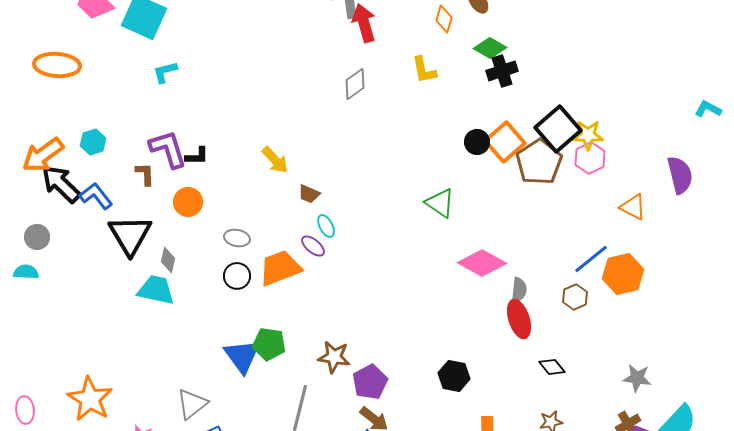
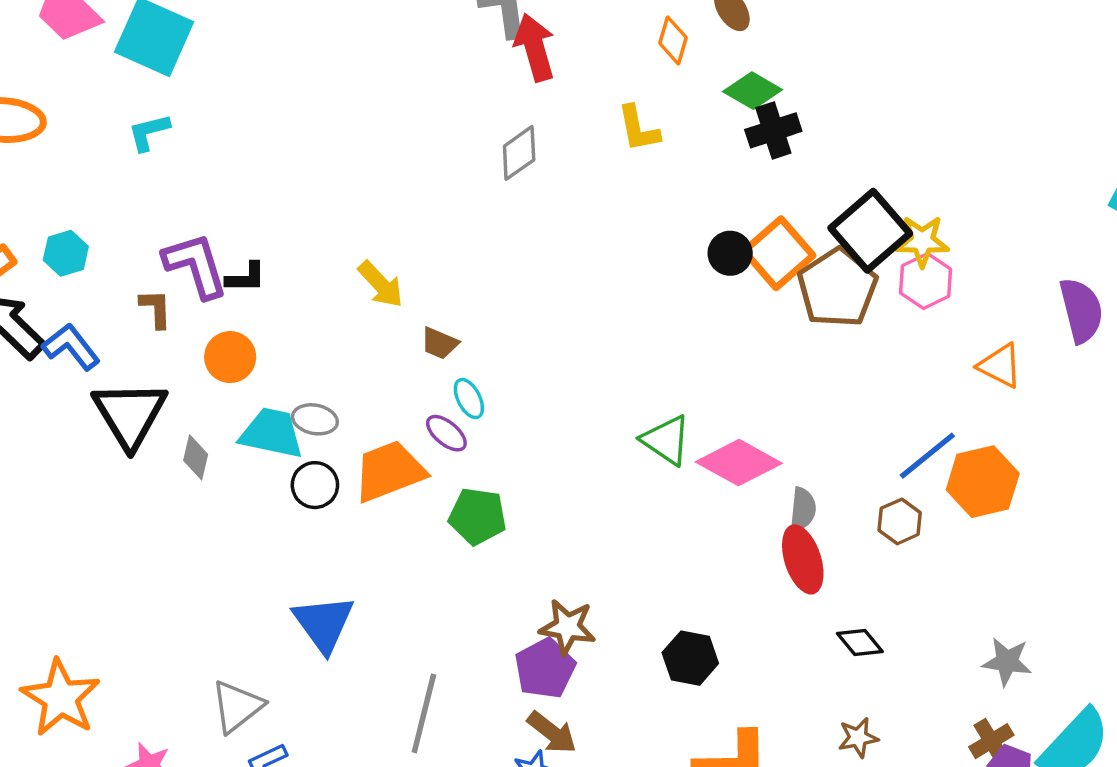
cyan L-shape: (165, 72) -> (149, 132), moved
green triangle: (440, 203) -> (666, 440), moved
cyan trapezoid: (156, 290) -> (272, 433), moved
green pentagon: (269, 344) -> (478, 516), moved
brown star: (334, 357) -> (567, 627), moved

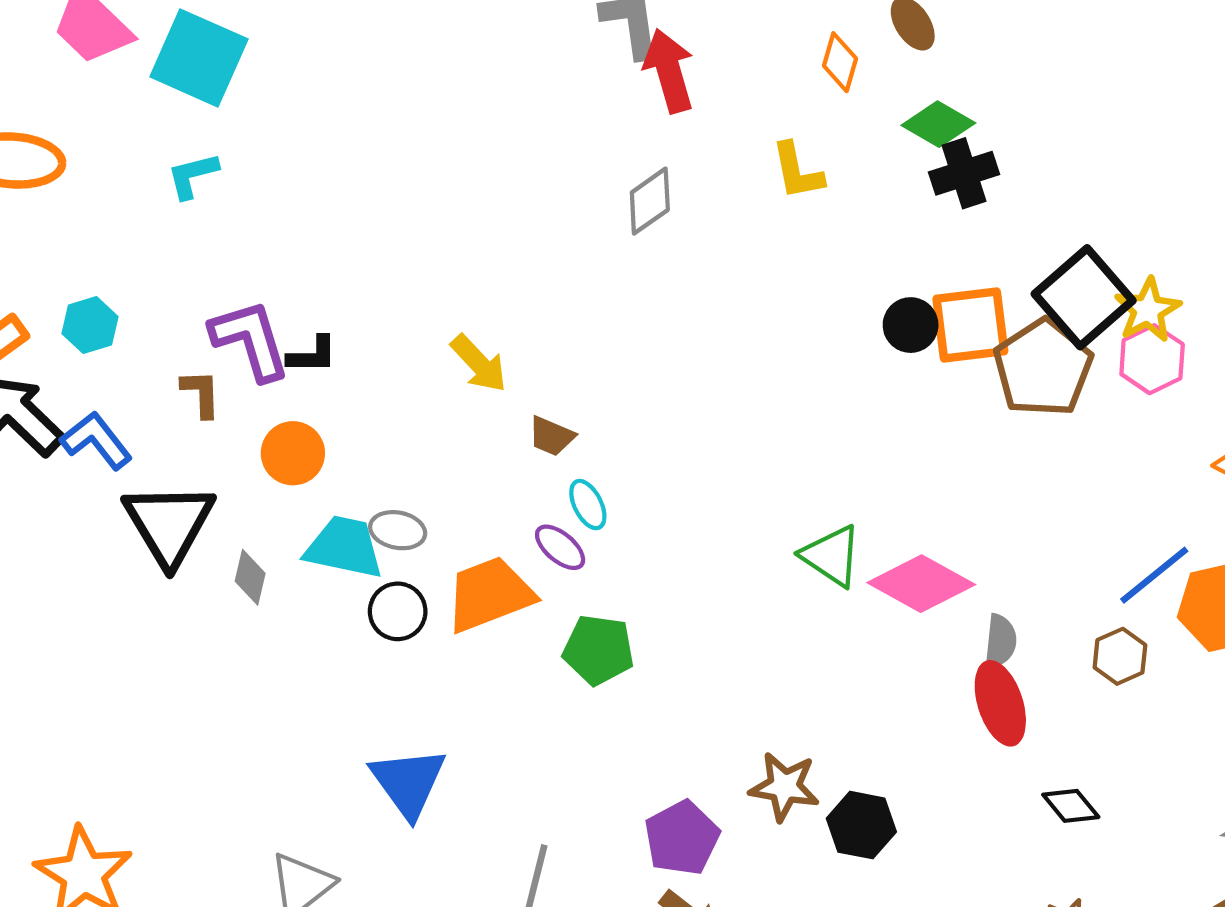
yellow star: (922, 241) -> (1148, 310), turned -30
orange square: (779, 253) -> (970, 325), turned 34
brown star: (567, 627) -> (784, 787), moved

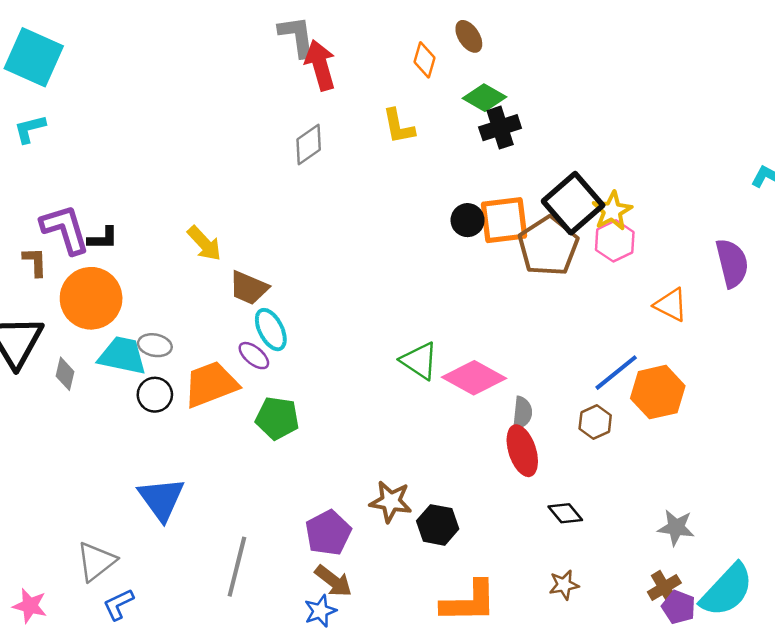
brown trapezoid: (552, 436) -> (249, 288), size x1.4
orange circle: (293, 453) -> (91, 298), size x1.6
cyan ellipse: (588, 505) -> (271, 330), size x1.4

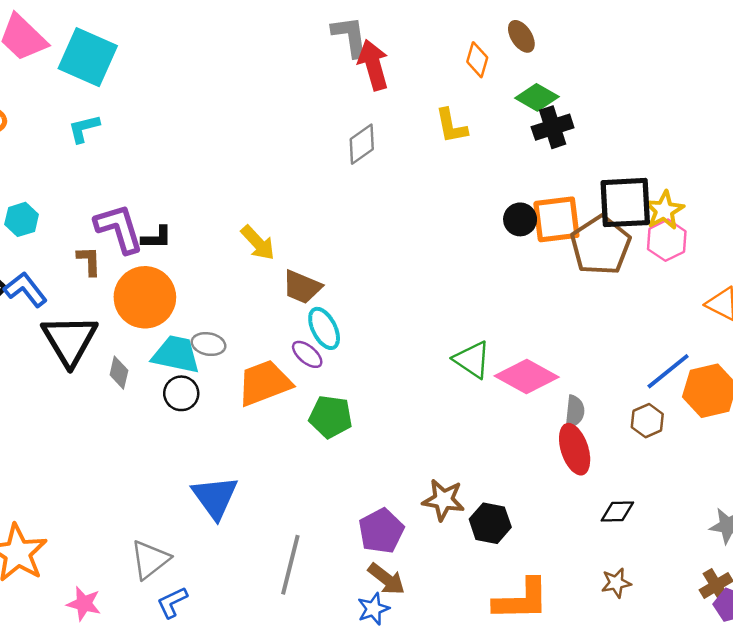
black square: (573, 203) -> (625, 203), turned 38
black circle: (155, 395) -> (181, 393), moved
black diamond: (565, 513) -> (617, 511), turned -52

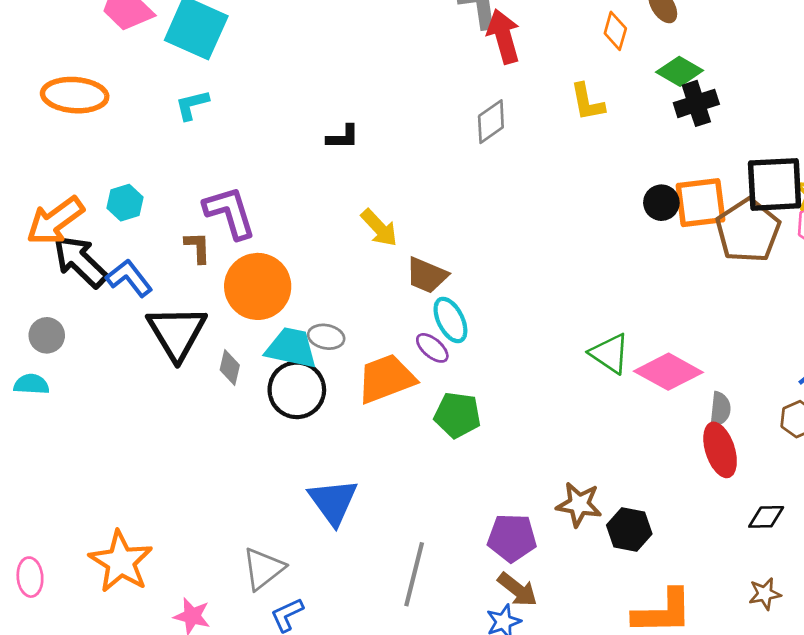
black L-shape: (157, 238) -> (343, 137), moved
black circle: (181, 393) -> (297, 390), size x1.5
purple pentagon: (381, 531) -> (512, 538), turned 30

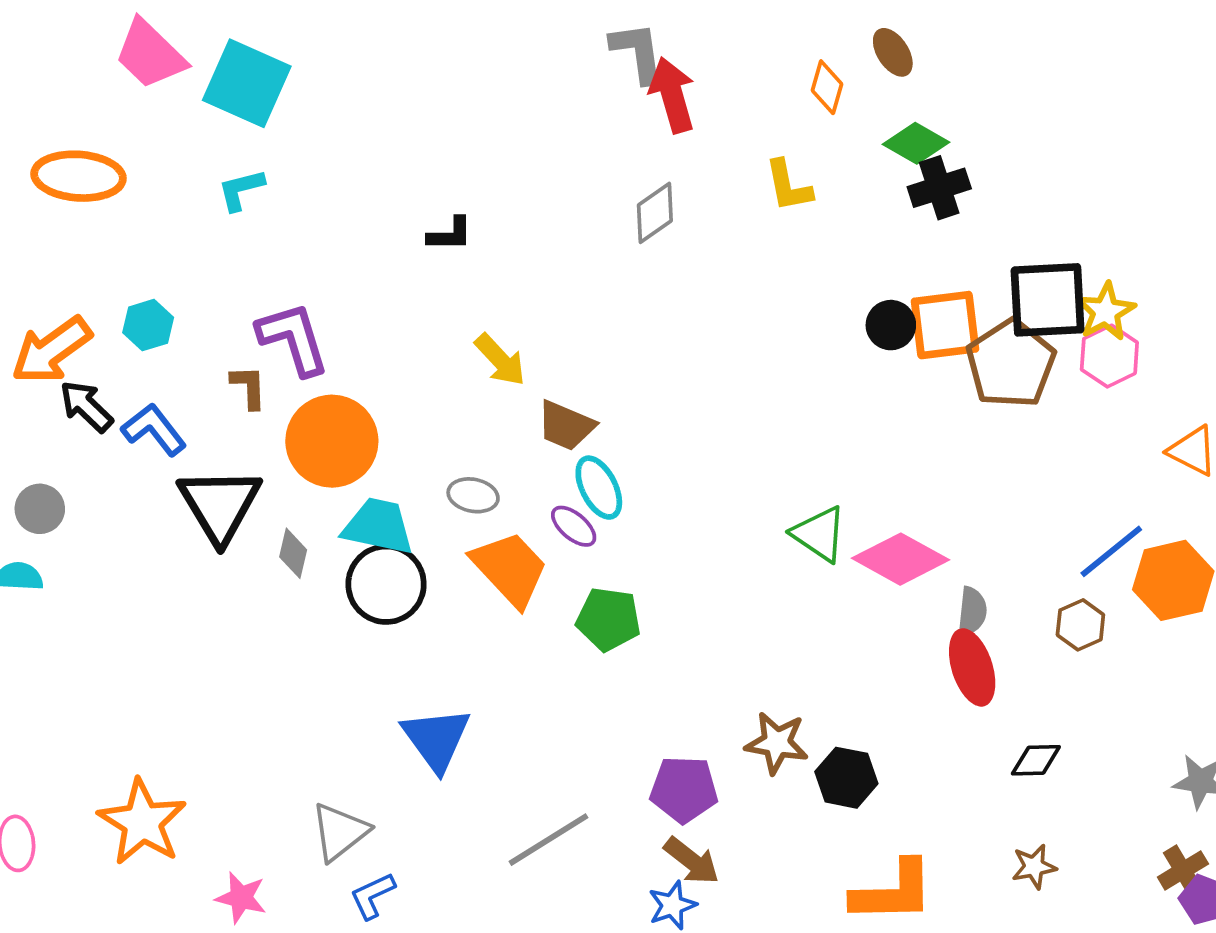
black arrow: (80, 261) -> (86, 406), size x0.7
gray ellipse: (326, 337) -> (473, 495), moved
orange trapezoid: (386, 379) -> (510, 569), turned 68
gray line: (414, 574) -> (549, 840), turned 44

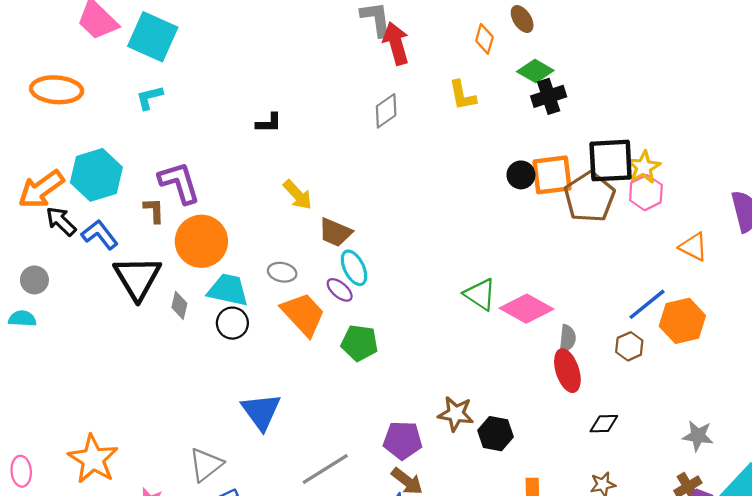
cyan hexagon: (148, 325) -> (96, 175), size x1.8
black circle: (386, 584) -> (232, 323), size x0.7

